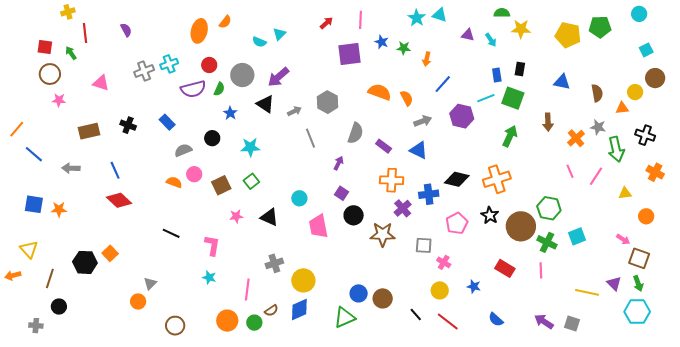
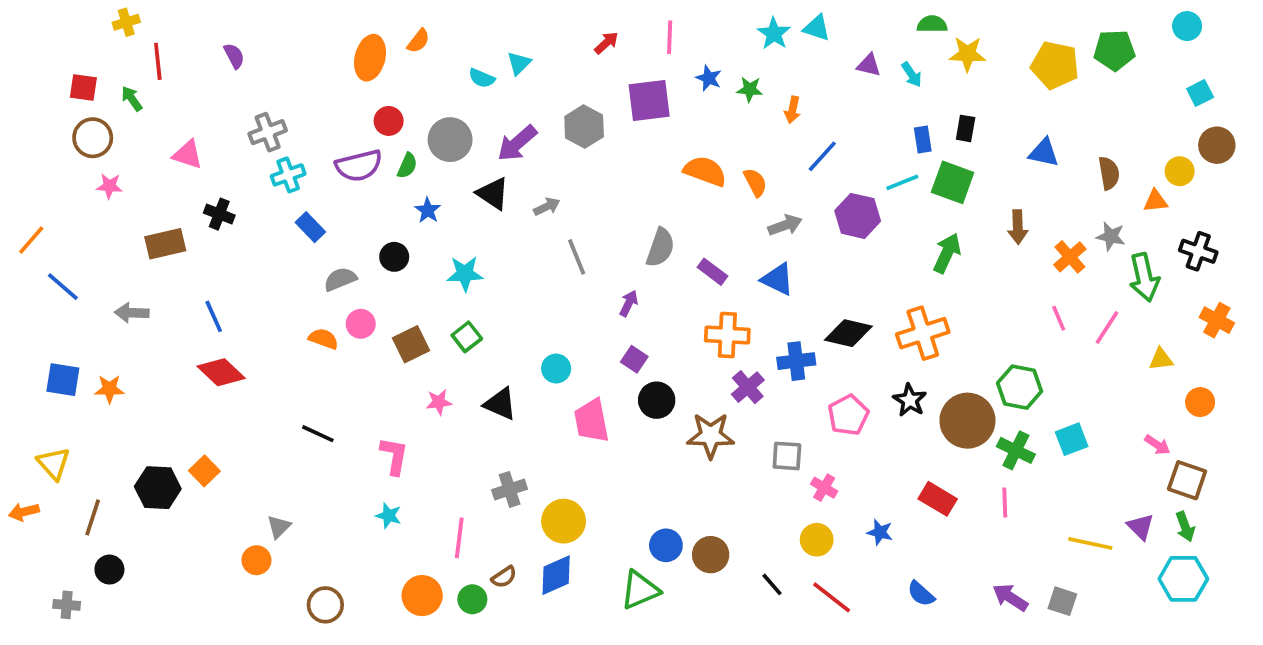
cyan cross: (169, 64) -> (288, 175), moved
gray hexagon: (327, 102) -> (584, 127), moved
black cross: (128, 125) -> (219, 214), moved

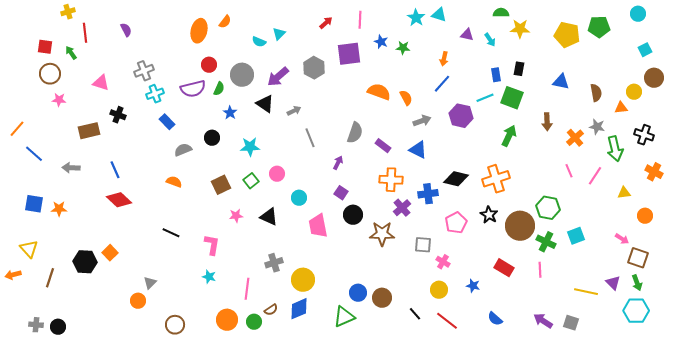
orange arrow: (792, 110) -> (444, 59), moved
pink circle: (361, 324) -> (277, 174), moved
black circle: (109, 570) -> (58, 327), moved

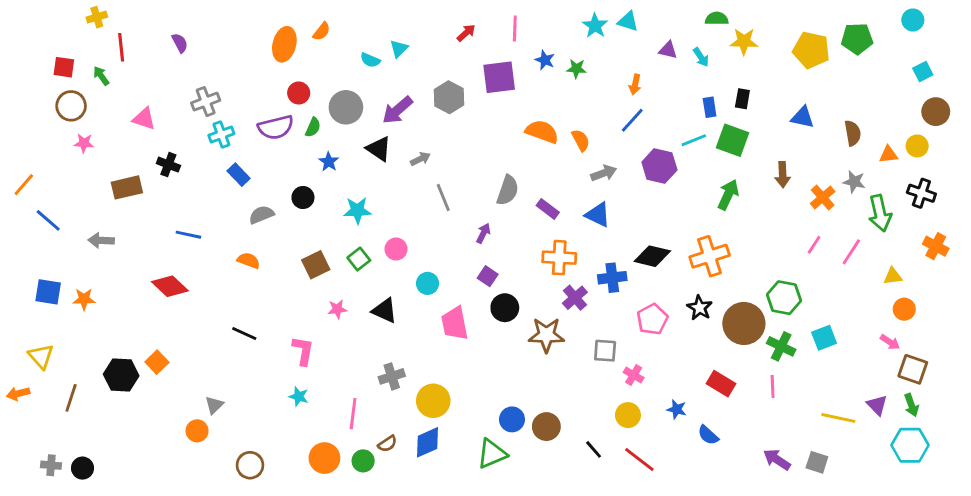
yellow circle: (634, 92) -> (917, 146), moved
blue line: (115, 170) -> (188, 235), moved, turned -54
pink line: (569, 171) -> (814, 245), turned 56
orange circle: (645, 216) -> (904, 309), moved
blue semicircle: (495, 319) -> (708, 435), moved

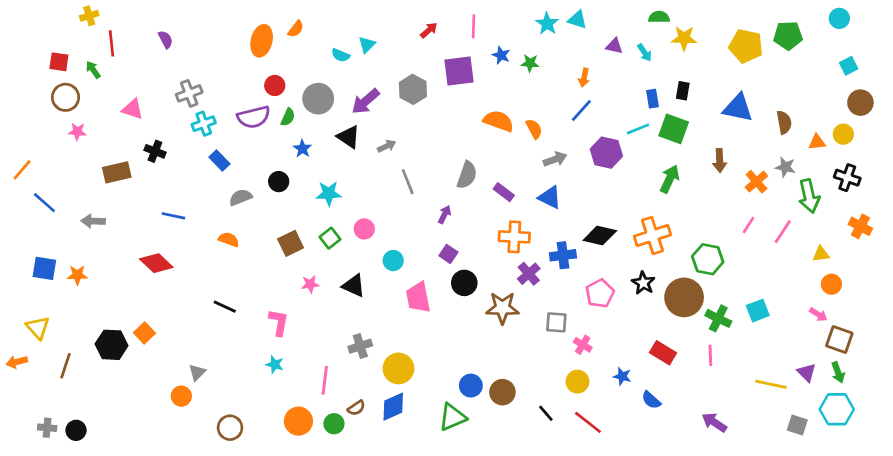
blue triangle: (803, 117) -> (738, 108), size x1.4
green hexagon: (784, 298) -> (708, 259), moved
gray square: (817, 462) -> (797, 425), moved

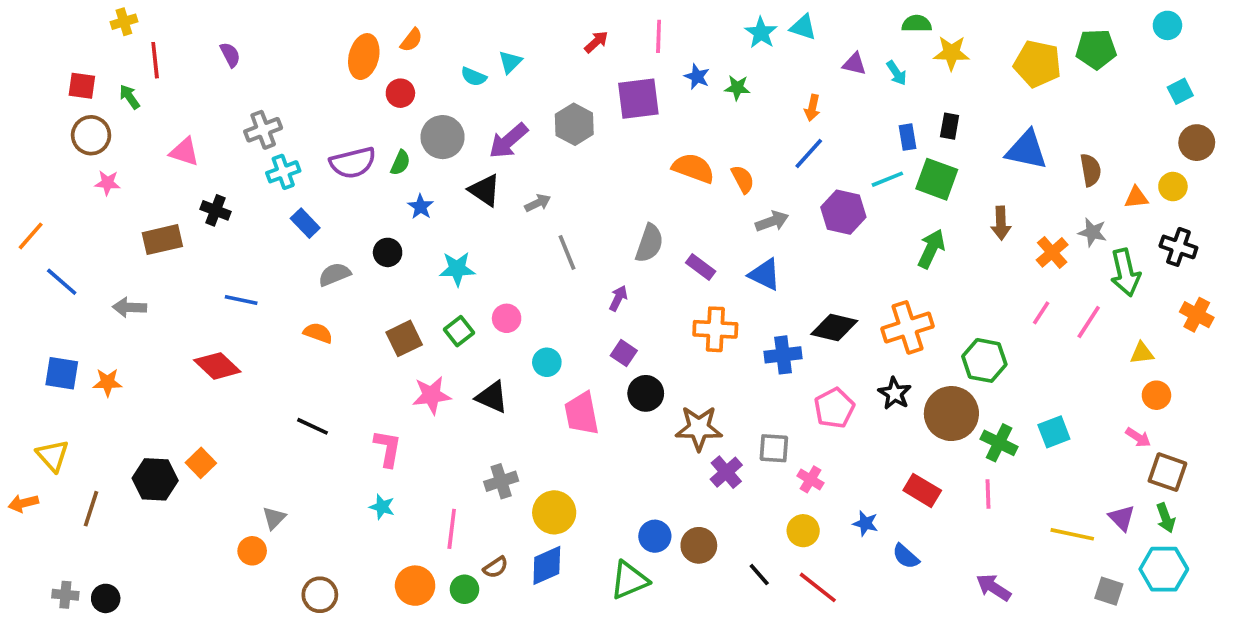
red circle: (275, 85) -> (400, 93), moved
purple cross: (529, 274) -> (726, 472), moved
pink star: (310, 284) -> (432, 395), size x1.5

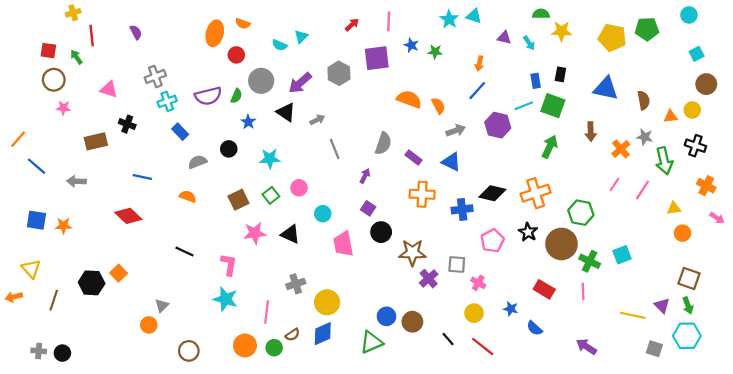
orange semicircle: (411, 40) -> (243, 24), turned 72
pink arrow: (1138, 437) -> (717, 218), moved
cyan star: (382, 507) -> (226, 299), size x1.6

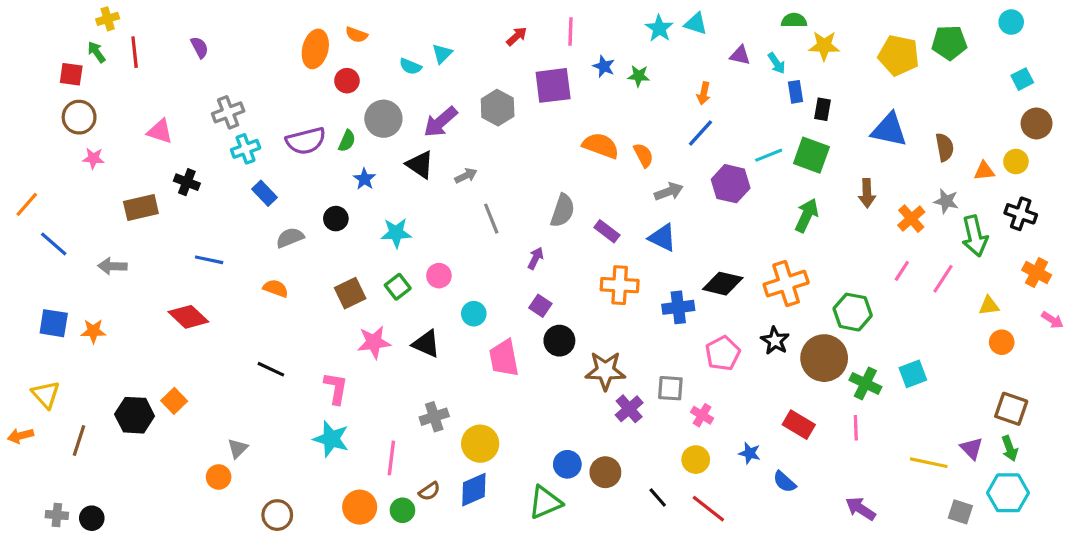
green arrow: (76, 57) -> (97, 52), moved
blue rectangle: (536, 81) -> (796, 92), moved

